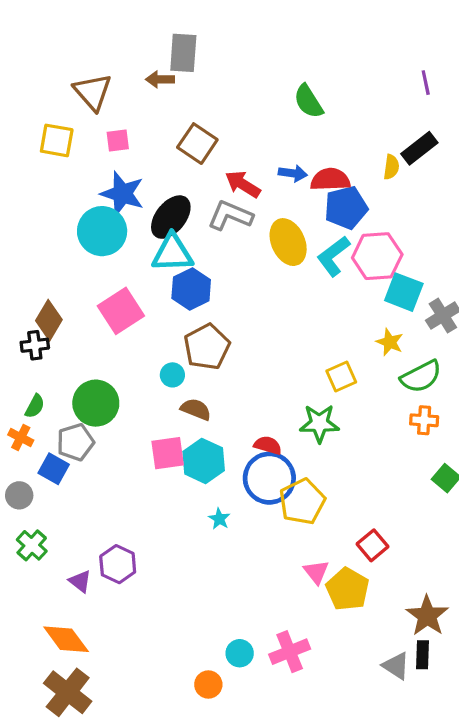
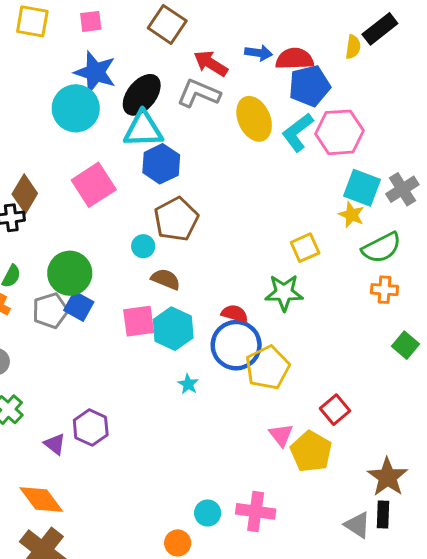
cyan square: (404, 292) -> (362, 188), moved
blue square: (54, 469) -> (79, 306), moved
pink cross: (290, 652) -> (256, 511), turned 30

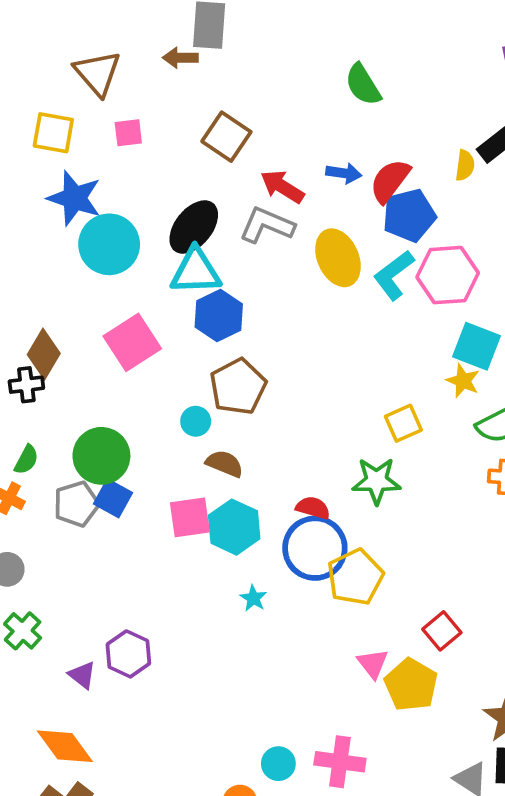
red semicircle: (295, 59) -> (390, 181), turned -51
blue star: (95, 72) -> (74, 198), moved

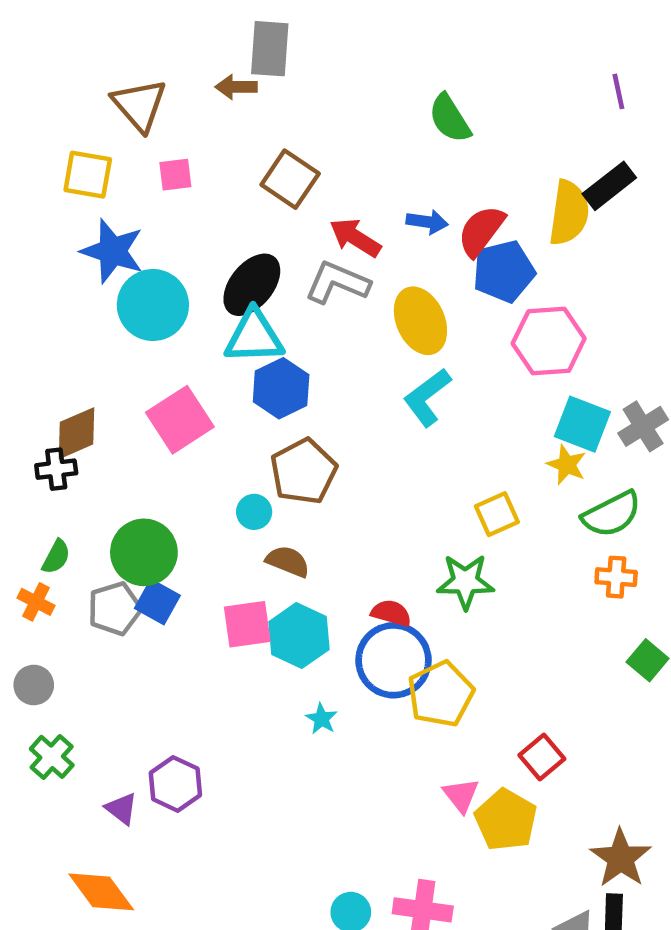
yellow semicircle: (465, 165) -> (569, 213), size x1.8
cyan L-shape: (394, 275) -> (427, 397), moved
brown diamond: (44, 354) -> (76, 433), turned 36

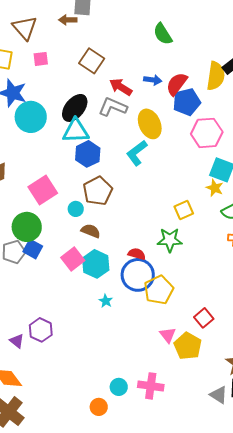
cyan L-shape: (427, 397) -> (137, 153), moved
pink square: (180, 420) -> (43, 190), moved
pink square: (247, 624) -> (73, 259), turned -30

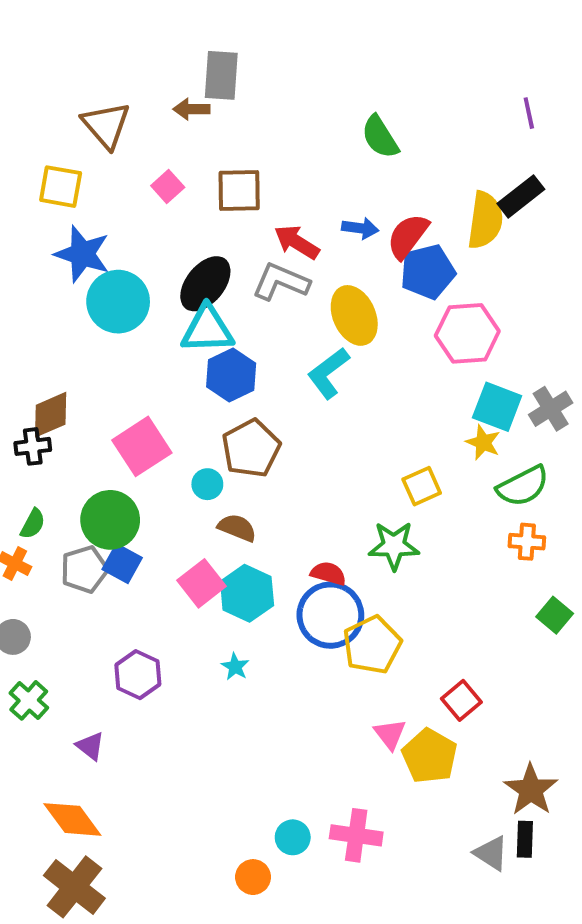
pink square: (41, 59) -> (168, 187), moved, turned -35
brown square: (92, 61) -> (239, 190), turned -35
cyan star: (106, 301) -> (235, 667), moved
purple hexagon: (41, 330) -> (138, 675), moved

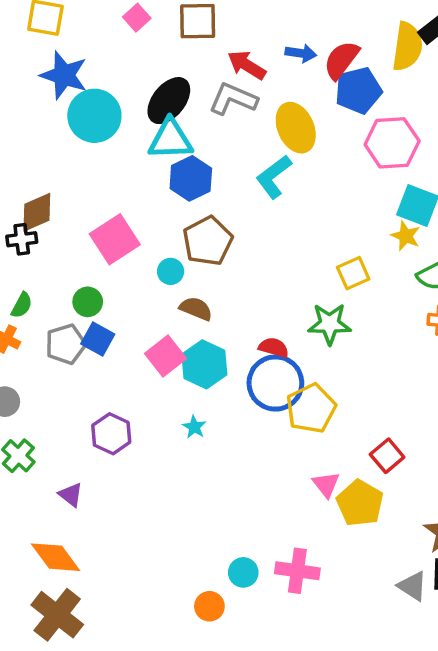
green circle: (110, 520) -> (88, 302), size x0.6

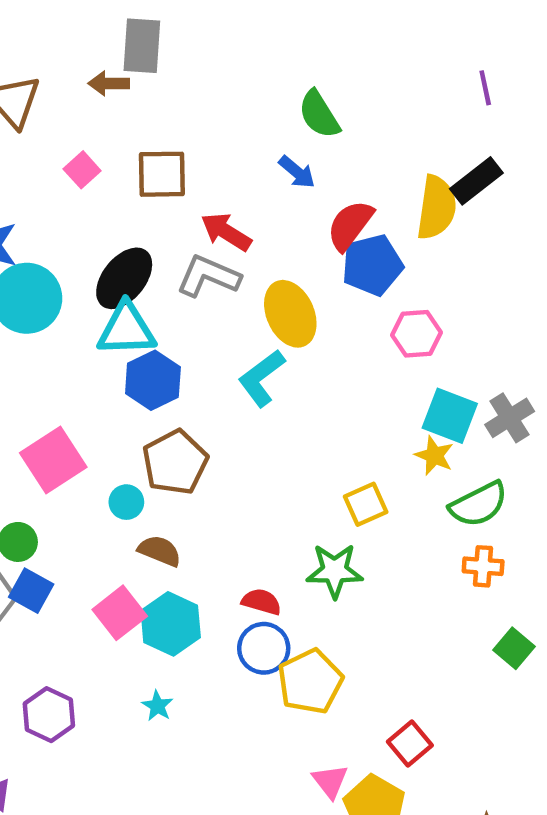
blue arrow: (301, 53) -> (297, 172), moved, turned 32
pink hexagon: (392, 143) -> (417, 334), size x0.7
blue circle: (275, 383) -> (264, 648), size x0.7

